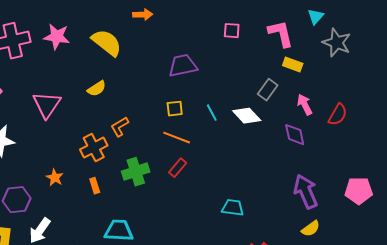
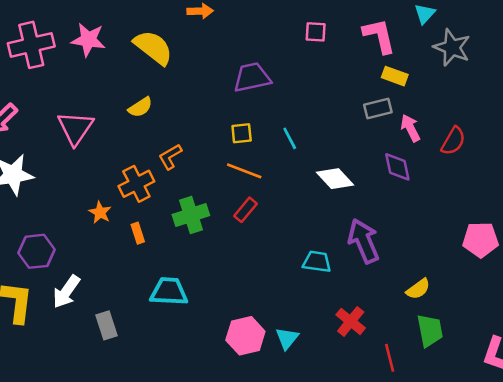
gray rectangle: (268, 90) -> (378, 109), moved, turned 40
white diamond: (247, 116) -> (335, 179), moved
orange star: (55, 178) -> (100, 212), moved
purple arrow: (306, 192) -> (364, 241), moved

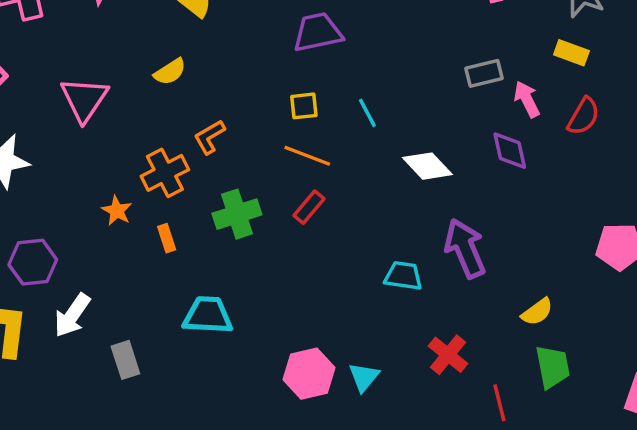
yellow rectangle: (395, 76) -> (571, 53), moved

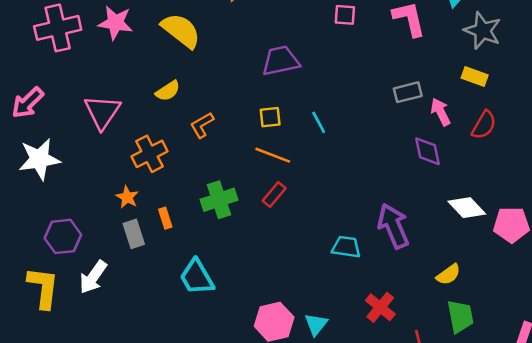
orange L-shape: (209, 137) -> (202, 125), moved
white diamond: (427, 166) -> (467, 208), moved
orange cross: (165, 173) -> (149, 154), moved
cyan trapezoid: (208, 315) -> (197, 277), turned -123
gray rectangle: (125, 360) -> (134, 234), moved

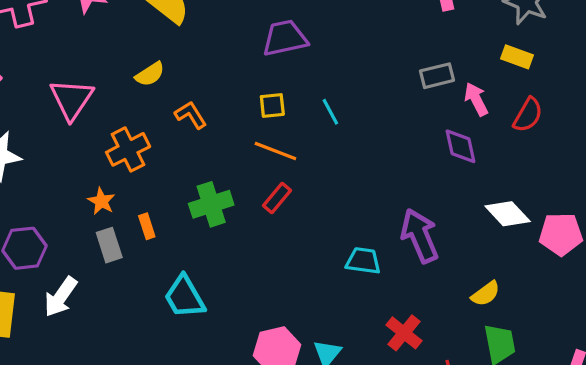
orange L-shape: (202, 125) -> (191, 115), turned 88

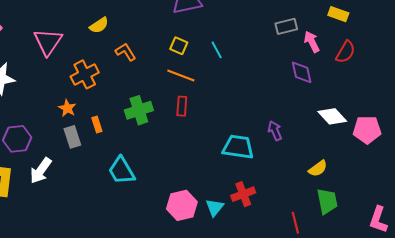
yellow square: (272, 106) -> (179, 46), turned 30
red rectangle: (277, 198) -> (182, 106), turned -36
purple arrow: (420, 236) -> (275, 131), size x0.6
cyan trapezoid: (363, 261) -> (238, 147), size x1.4
red cross: (404, 333) -> (243, 194), moved, turned 30

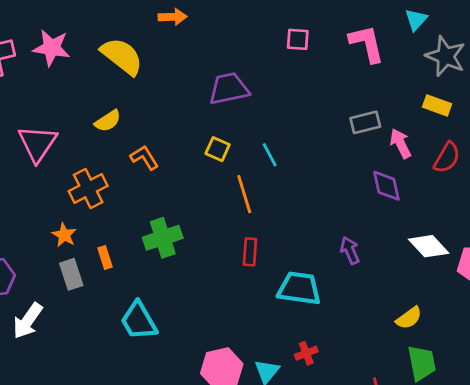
orange line: (181, 75) -> (244, 194), moved, turned 52
red rectangle: (182, 106) -> (250, 252), moved
purple arrow: (275, 131) -> (350, 250), moved
red cross: (243, 194) -> (306, 353), size x0.7

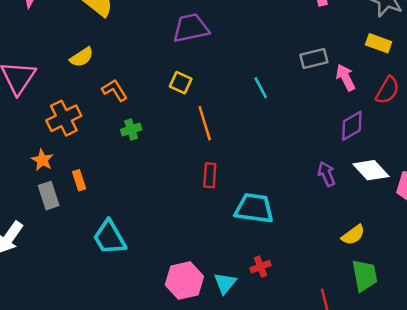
cyan line: (270, 155) -> (261, 88), moved
purple diamond: (386, 186) -> (352, 126), moved, turned 72
green cross: (163, 238) -> (131, 130), moved, size x0.6
purple arrow: (350, 250) -> (327, 174), moved

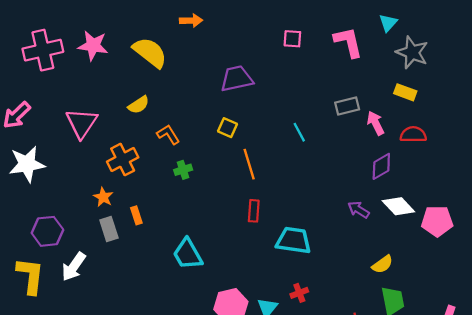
red semicircle: (387, 90) -> (413, 134), turned -120
purple arrow: (327, 174) -> (359, 210), turned -35
cyan trapezoid: (110, 237) -> (188, 254), moved

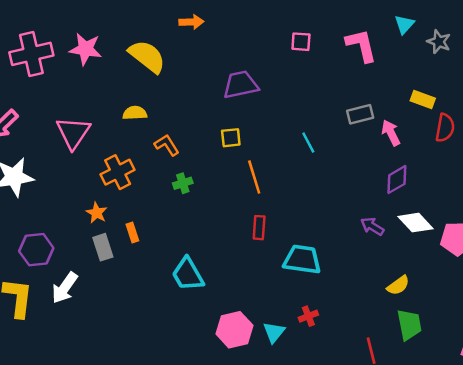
gray star: (412, 52) -> (439, 42), moved, size x0.7
yellow semicircle: (139, 105) -> (135, 113), turned -150
yellow square: (227, 128) -> (231, 138), turned -30
red semicircle: (413, 134) -> (445, 128), moved, turned 100

